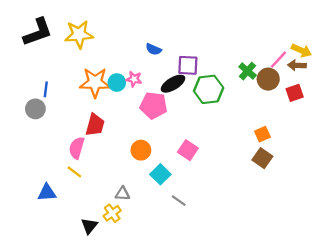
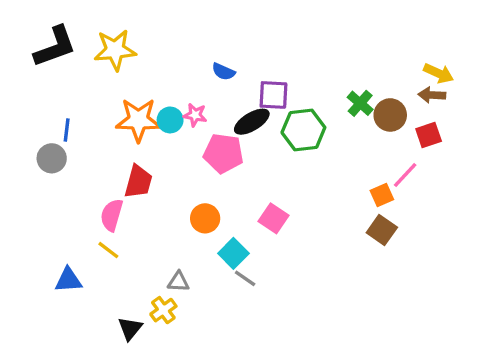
pink line: (279, 60) -> (405, 175), moved
gray line: (179, 201) -> (245, 278), moved

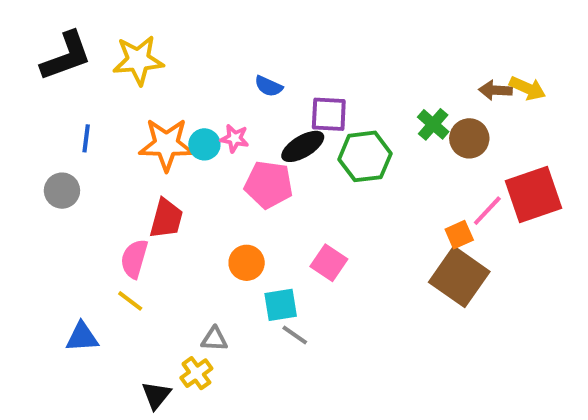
brown arrow: (432, 95) -> (495, 90), moved
blue line: (67, 130) -> (86, 138), moved
red square: (429, 135) -> (533, 195), moved, size x1.8
brown square: (382, 230) -> (459, 277), size x1.6
cyan square: (233, 253) -> (281, 305), turned 36

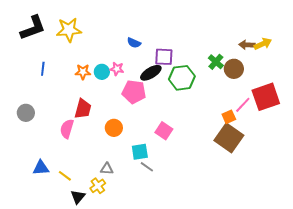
yellow arrow: (527, 88) -> (263, 44), turned -48
orange star: (166, 144) -> (83, 72), size x0.6
gray circle: (62, 191) -> (26, 113), moved
orange circle: (247, 263) -> (114, 128), moved
yellow line: (130, 301) -> (65, 176), moved

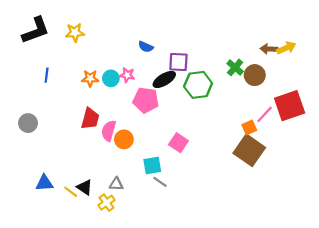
yellow star: (69, 30) -> (75, 33), size x0.7
pink semicircle: (67, 129) -> (109, 131), moved
black triangle: (78, 197) -> (85, 187), moved, turned -35

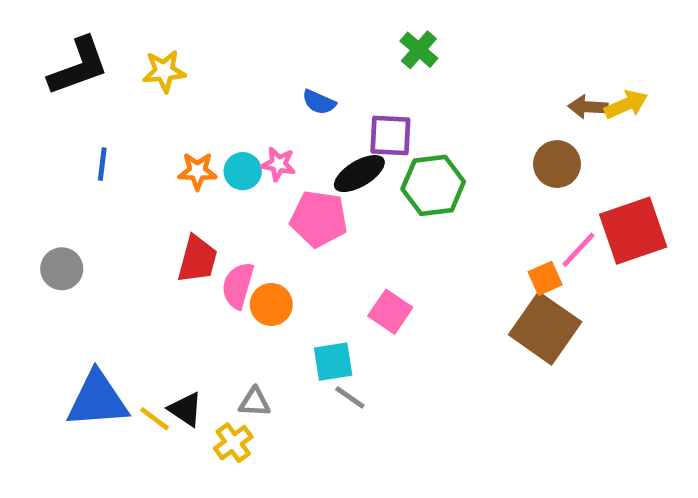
green cross: (235, 67) -> (419, 50), moved
blue triangle: (44, 183) -> (97, 400), size x1.6

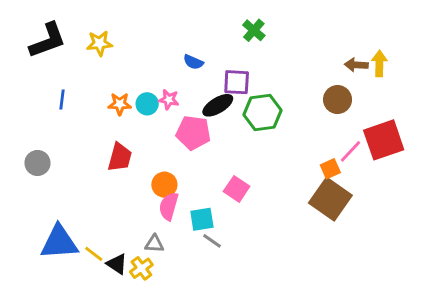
yellow arrow: (626, 104) -> (379, 63), turned -65
pink semicircle: (238, 285) -> (169, 206), moved
black triangle: (186, 409) -> (117, 264), moved

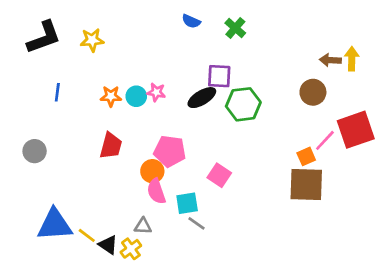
blue semicircle: (193, 62) -> (191, 21), moved
pink pentagon: (193, 133) -> (170, 151), moved
brown square: (330, 199) -> (306, 185), turned -33
pink semicircle: (169, 206) -> (156, 191), turned -35

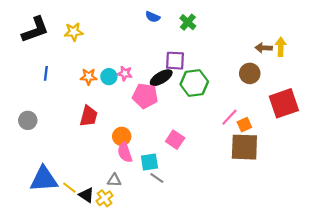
pink line: (325, 140) -> (229, 117), moved
pink pentagon: (170, 151) -> (145, 96), moved

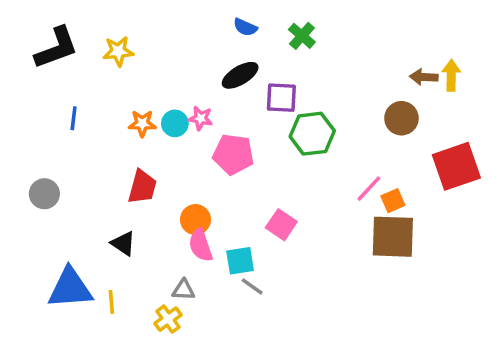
black ellipse: (161, 78) -> (240, 75), moved
yellow line: (69, 188) -> (111, 302), turned 48
black triangle: (86, 195) -> (123, 244), moved

